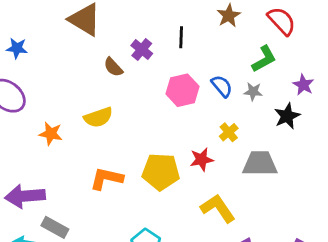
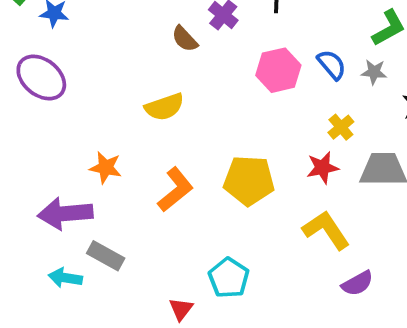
orange star: (51, 134) -> (106, 168), moved
red star: (202, 159) -> (323, 168), moved
orange L-shape: (106, 178) -> (175, 190), turned 128

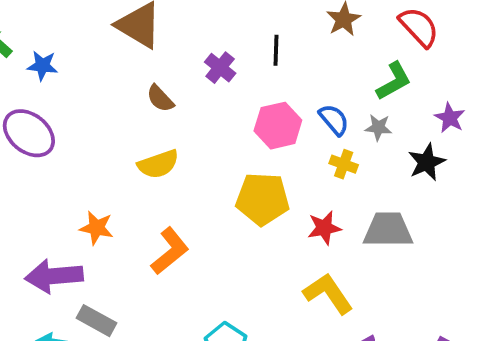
brown semicircle: (185, 39) -> (160, 98), moved
yellow cross: (341, 127) -> (344, 164), moved, turned -30
yellow pentagon: (249, 180) -> (263, 199), moved

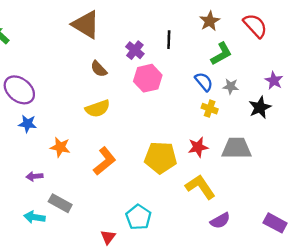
blue star: (42, 66) -> (28, 124), moved
green L-shape: (394, 81) -> (221, 54), moved
pink hexagon: (278, 126) -> (148, 78), moved
yellow pentagon: (263, 199) -> (161, 158), moved
purple arrow: (54, 276) -> (35, 176), size x0.5

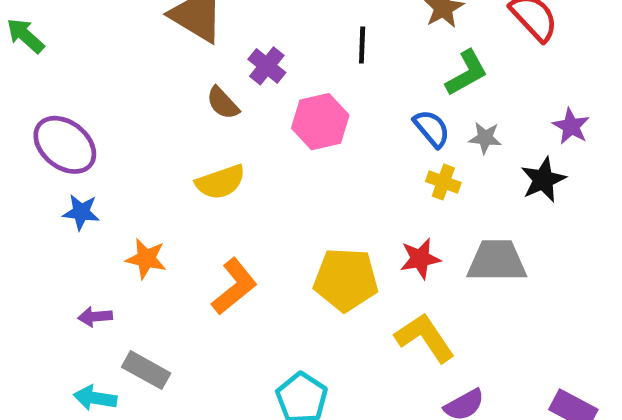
purple cross: (135, 50) -> (267, 66), moved

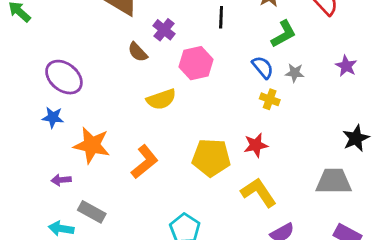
purple ellipse: (65, 145) -> (64, 77), moved
black star: (543, 180) -> (356, 138), moved
yellow semicircle: (220, 182) -> (161, 99), moved
orange star: (146, 259) -> (92, 145), size x1.5
gray trapezoid: (497, 261) -> (334, 181), moved

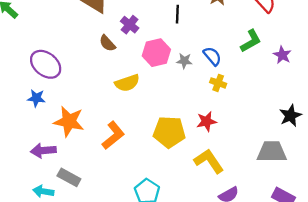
green L-shape: (284, 34) -> (251, 41), moved
gray star: (295, 73) -> (184, 61), moved
purple arrow: (61, 180) -> (43, 151), size x1.5

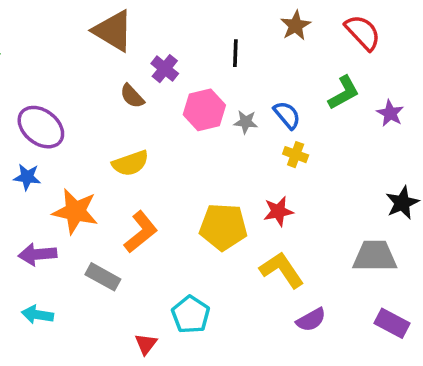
yellow semicircle: (127, 83) -> (130, 163), moved
gray rectangle: (69, 177) -> (103, 277), moved

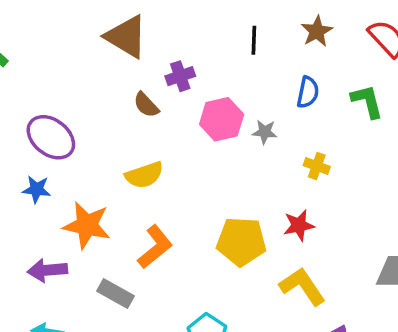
black line: (235, 53) -> (254, 40), moved
purple cross: (165, 69) -> (180, 76), turned 32
green L-shape: (344, 93) -> (367, 101), turned -75
blue semicircle: (287, 115) -> (308, 92), moved, turned 52

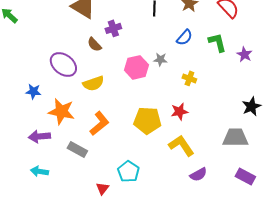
blue semicircle: (308, 92) -> (184, 37), turned 30
pink hexagon: (222, 119) -> (136, 67), moved
purple ellipse: (51, 137) -> (63, 64), moved

